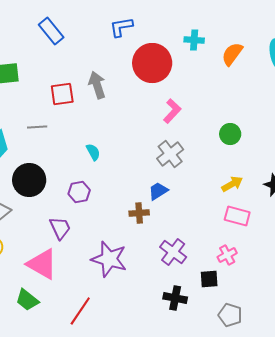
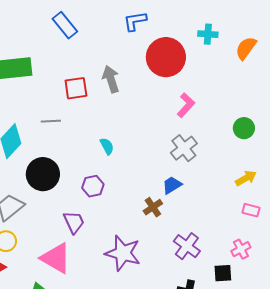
brown cross: (139, 213) -> (153, 207), turned -30
pink rectangle: (237, 216) -> (251, 210), size x0.7

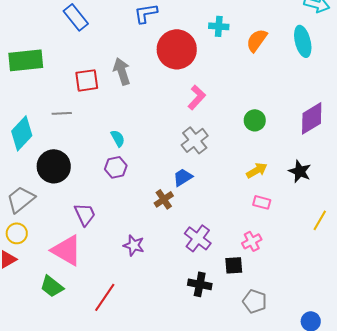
purple hexagon: (93, 186) -> (116, 167), moved
purple star: (123, 253) -> (134, 245), size x0.6

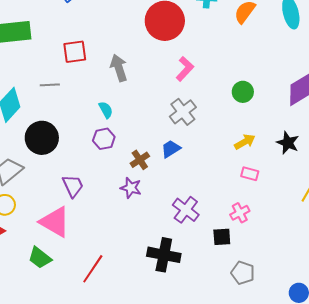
gray arrow: (122, 71) -> (119, 68), moved
brown cross: (164, 199) -> (140, 160), moved
purple star: (134, 245) -> (131, 188), moved
black cross: (200, 284) -> (164, 255), moved, size x1.4

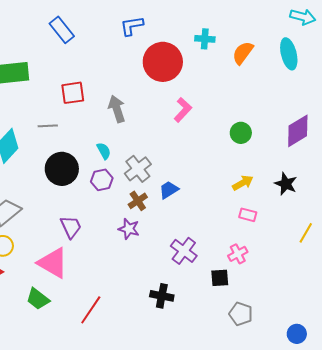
gray cross: (183, 112) -> (138, 169), moved
black circle: (42, 138) -> (62, 169), moved
black cross: (164, 255) -> (162, 296), size x0.7

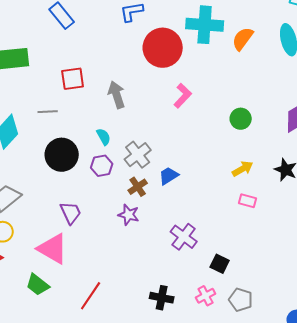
cyan cross: (205, 39) -> (205, 25), size x1.8
pink cross: (238, 254) -> (206, 296), moved
black square: (220, 278) -> (220, 264), turned 30
black cross: (162, 296) -> (162, 298), moved

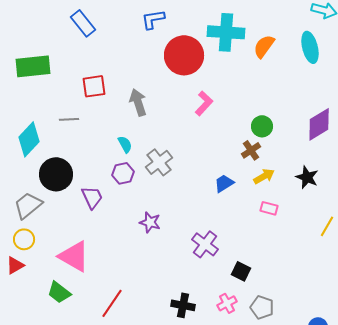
black circle: (62, 155) -> (56, 174), moved
blue trapezoid: (169, 176) -> (224, 183), moved
brown cross: (138, 187) -> (251, 150), moved
purple trapezoid: (71, 213) -> (92, 197), moved

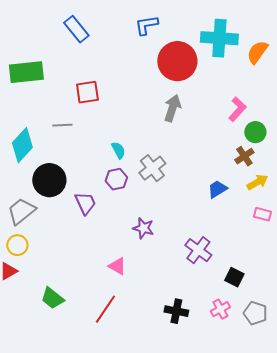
gray arrow: (138, 102) -> (172, 108), moved, turned 36
pink L-shape: (204, 103) -> (237, 109), moved
pink triangle: (74, 256) -> (117, 266), moved, size x0.6

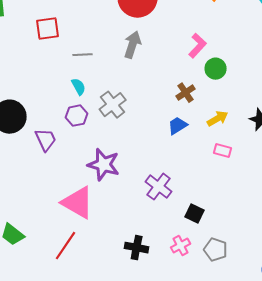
gray line: (62, 125) -> (83, 55), moved
brown cross: (244, 156) -> (186, 93), moved
purple star: (143, 228) -> (104, 165), size x1.5
pink triangle: (117, 266) -> (78, 203), size x1.8

